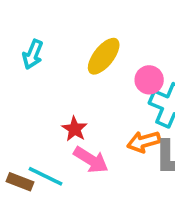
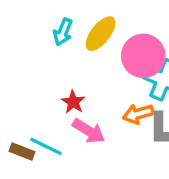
cyan arrow: (33, 54) -> (63, 32), moved
pink circle: (149, 80) -> (143, 56), size x1.6

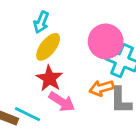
yellow ellipse: (101, 34) -> (48, 47), moved
red star: (73, 102) -> (49, 78), size x1.4

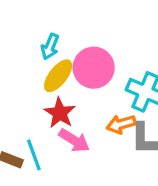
pink circle: (106, 41) -> (94, 68), moved
cyan line: (28, 114) -> (34, 155), turned 44

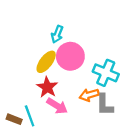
cyan arrow: (50, 47) -> (57, 34), moved

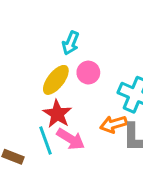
pink circle: (70, 56) -> (88, 73), size x0.6
cyan line: (30, 116) -> (45, 140), moved

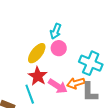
cyan arrow: (71, 43) -> (56, 31), moved
pink arrow: (71, 139) -> (58, 86), moved

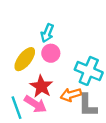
red star: (38, 76) -> (41, 86), moved
pink arrow: (58, 86) -> (35, 104), moved

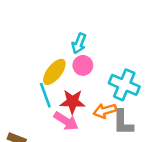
red star: (41, 86) -> (72, 102), turned -30
cyan line: (16, 108) -> (45, 95), moved

